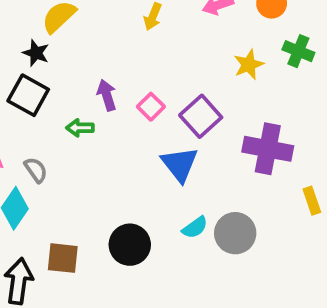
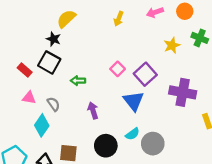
purple arrow: (107, 95) -> (93, 110), moved
cyan semicircle: (195, 227) -> (132, 134), moved
gray circle: (235, 233) -> (153, 144), moved

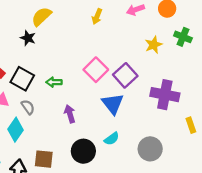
black square: (49, 62) -> (22, 79), moved
pink square: (118, 69) -> (96, 70), size x1.5
gray circle: (153, 144) -> (150, 149), moved

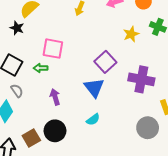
pink square: (96, 70) -> (53, 49), moved, turned -35
gray circle: (150, 149) -> (148, 128), moved
black circle: (83, 151) -> (55, 131), moved
brown square: (44, 159) -> (31, 138), turned -36

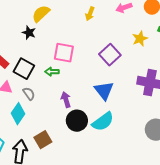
purple square: (105, 62) -> (110, 55), moved
cyan semicircle: (93, 119) -> (103, 122), size x1.6
black circle: (55, 131) -> (77, 121), moved

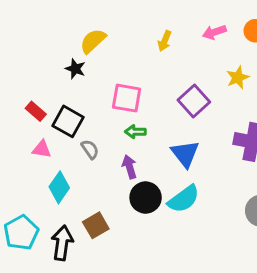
green arrow: (52, 72) -> (135, 132), moved
gray semicircle: (29, 94) -> (90, 149), moved

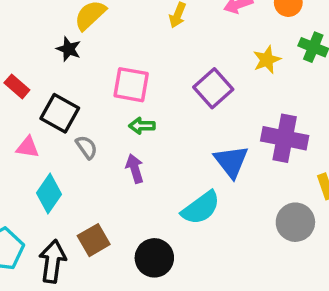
red rectangle: (36, 111) -> (17, 86), moved
blue triangle: (185, 154) -> (231, 161), moved
black circle: (146, 198) -> (154, 258), moved

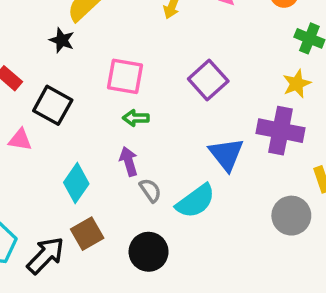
yellow star: (267, 60) -> (297, 84), moved
gray semicircle: (87, 147) -> (150, 190), moved
cyan diamond: (49, 194) -> (76, 183), moved
black arrow: (53, 261) -> (45, 255), turned 36

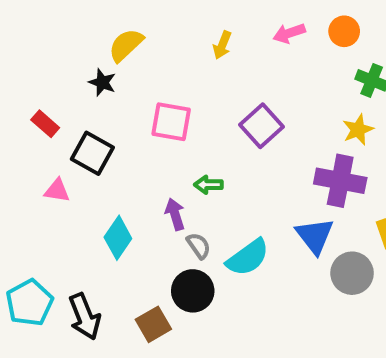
green arrow: (136, 118) -> (208, 185), moved
blue triangle: (226, 154) -> (315, 236), moved
brown square: (87, 234) -> (153, 324), moved
black circle: (149, 252) -> (193, 291), moved
black arrow: (45, 255) -> (85, 316), turned 114

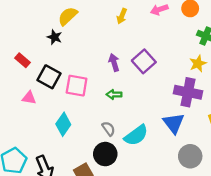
pink square: (171, 122) -> (77, 86), moved
purple arrow: (175, 214) -> (114, 62), moved
gray circle: (352, 273) -> (190, 156), moved

